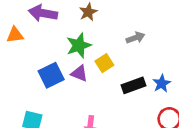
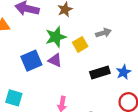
yellow square: (104, 63) -> (80, 44), moved

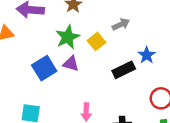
blue star: (123, 72) -> (147, 55), moved

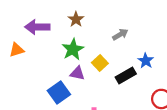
yellow square: (97, 41) -> (100, 63), moved
blue square: (44, 68) -> (59, 93), moved

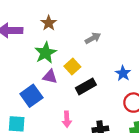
blue star: (146, 61) -> (123, 73), moved
black rectangle: (126, 75) -> (86, 86), moved

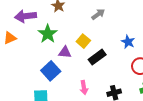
green star: (45, 53) -> (48, 34), moved

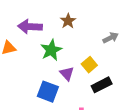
purple triangle: (65, 52) -> (67, 74), turned 32
blue square: (51, 71) -> (48, 92), turned -36

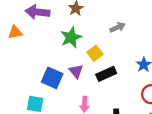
green star: (51, 50) -> (71, 37), moved
purple triangle: (67, 74) -> (76, 71), moved

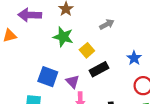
green star: (71, 37) -> (63, 37), turned -30
purple triangle: (76, 71) -> (73, 82), moved

